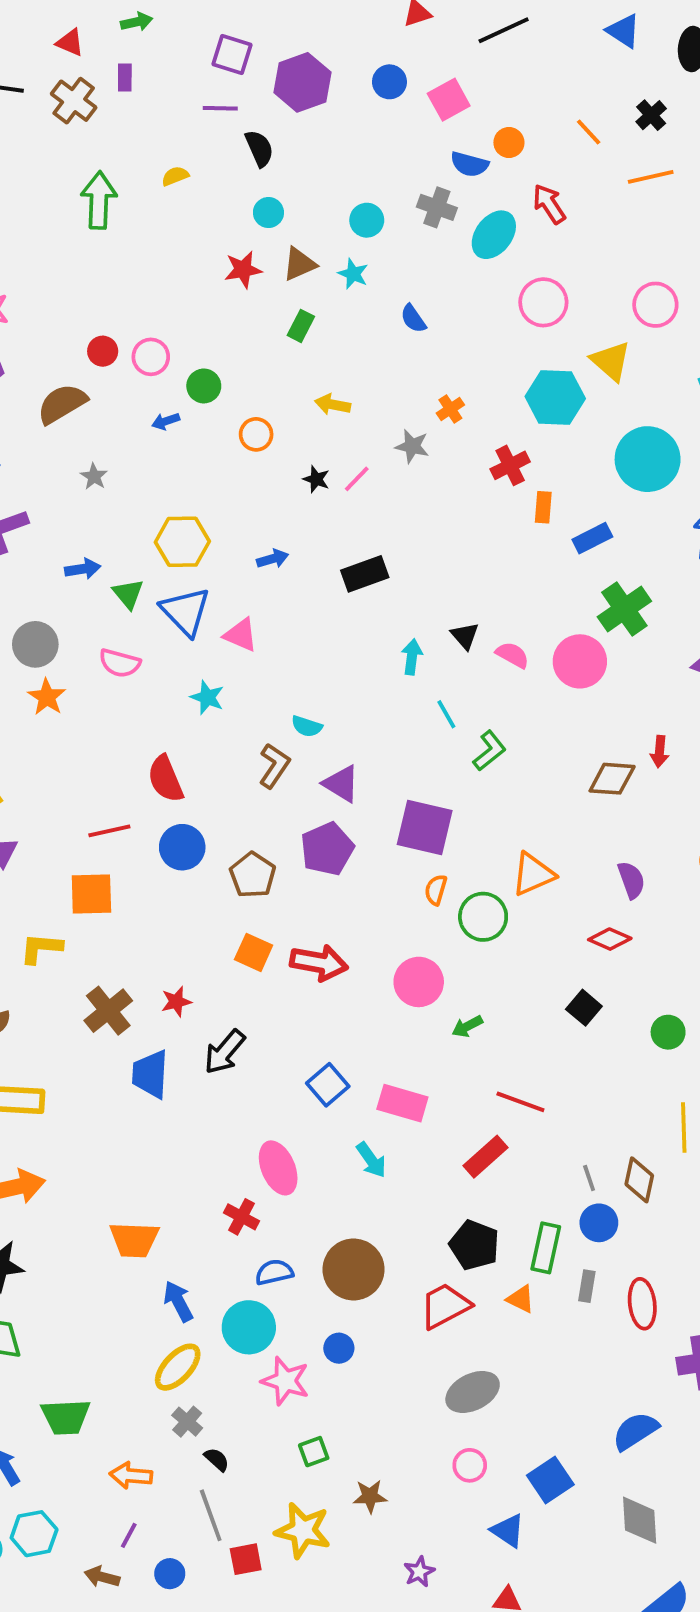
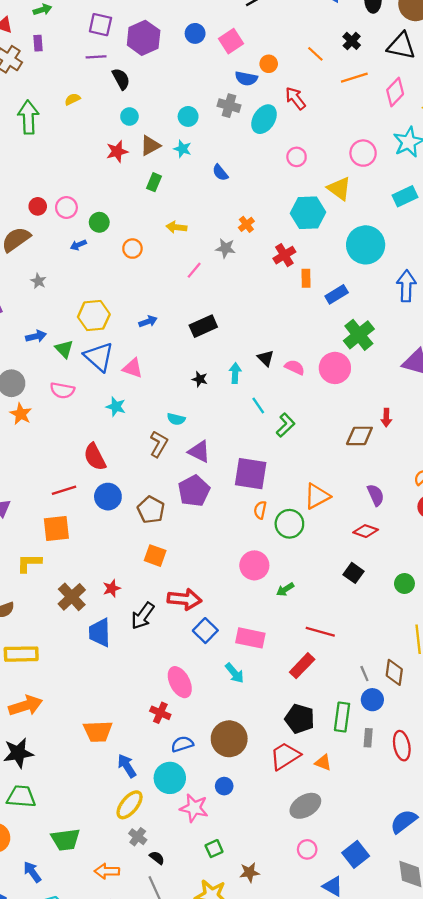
pink circle: (543, 302) -> (297, 157), size x0.7
black star: (316, 479) -> (200, 379), moved
red arrow: (319, 963) -> (184, 599), moved
orange triangle: (521, 1299) -> (323, 763), moved

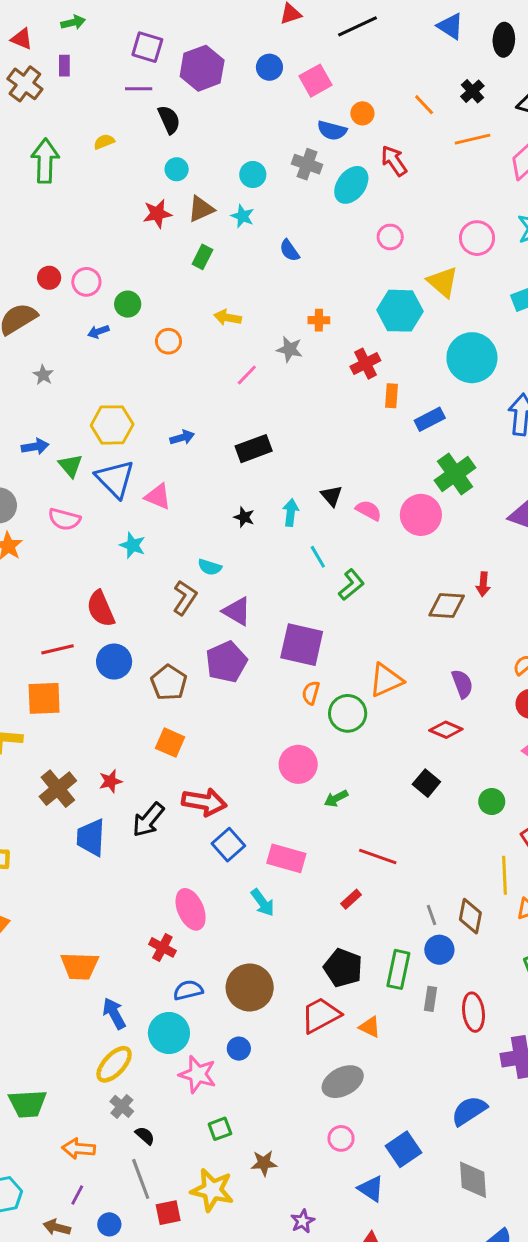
orange cross: (246, 224) -> (319, 320), turned 35
red rectangle: (302, 666) -> (351, 899), size x0.6

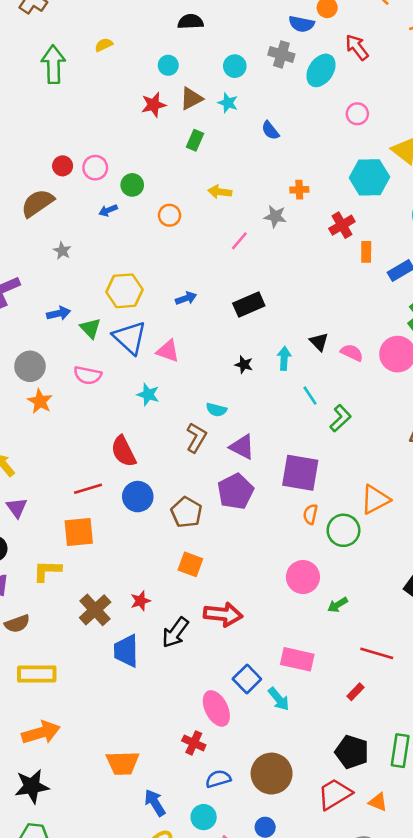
black semicircle: (169, 120) -> (191, 22), moved, turned -65
blue square: (228, 845) -> (247, 679), moved
cyan circle: (169, 1033) -> (204, 817), size x0.7

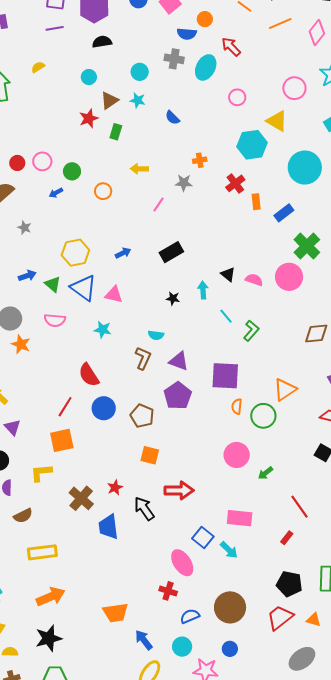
red star: (154, 105) -> (89, 118), moved
red line: (88, 489) -> (65, 407), turned -35
black arrow: (175, 633) -> (144, 509), turned 115
red line: (377, 653) -> (300, 507), turned 45

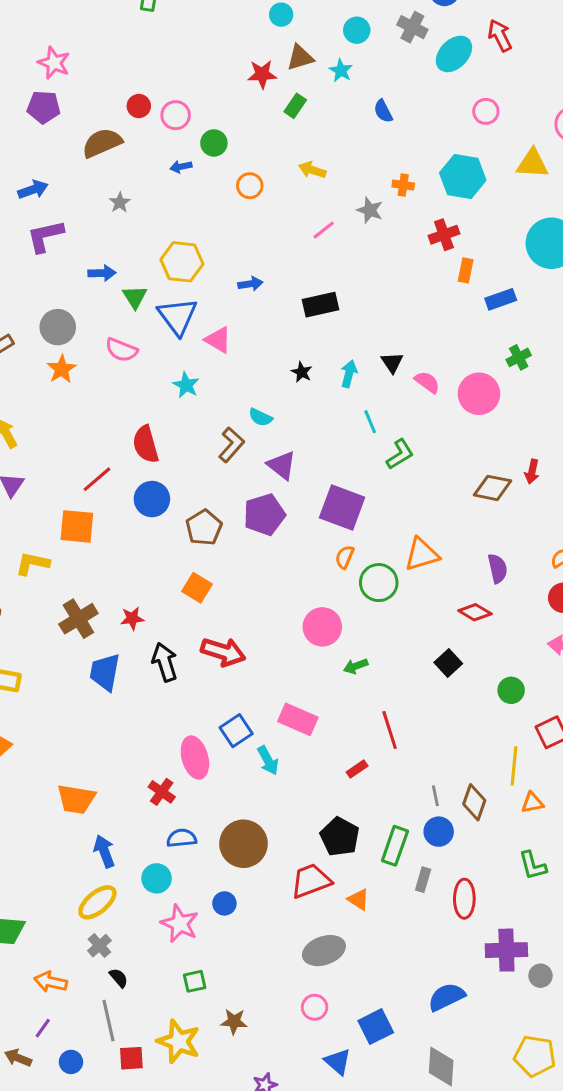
yellow triangle: (277, 121) -> (532, 163), turned -45
cyan hexagon: (252, 145) -> (463, 177), moved
green cross: (307, 246) -> (519, 357), size x0.6

